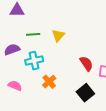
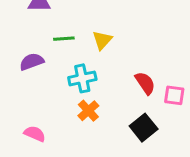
cyan cross: (34, 61) -> (82, 78), moved
pink semicircle: (15, 86) -> (35, 134), moved

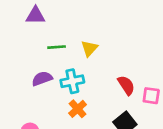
purple semicircle: (32, 62) -> (42, 79), moved

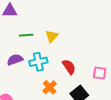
red semicircle: (126, 85) -> (69, 67), moved
orange cross: (78, 109) -> (50, 87), moved

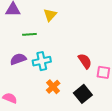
yellow triangle: (52, 36) -> (50, 15), moved
red semicircle: (69, 67) -> (85, 61), moved

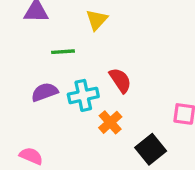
red semicircle: (85, 61) -> (120, 80), moved
orange cross: (53, 87) -> (110, 122), moved

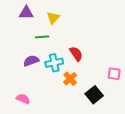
yellow triangle: (97, 20) -> (53, 18), moved

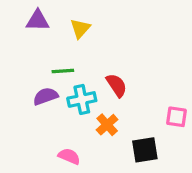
green line: (42, 37) -> (63, 71), moved
black square: (94, 95) -> (145, 150), turned 30
pink semicircle: (23, 99) -> (69, 156), moved

